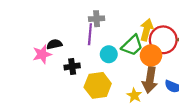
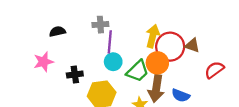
purple line: (90, 34) -> (110, 42), moved
black semicircle: (54, 44) -> (57, 31), moved
green trapezoid: (132, 45) -> (138, 71), moved

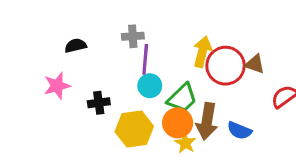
orange circle: (157, 63) -> (178, 123), moved

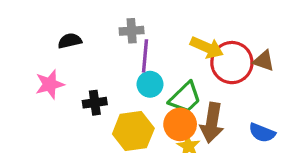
yellow arrow: (202, 52) -> (207, 47), turned 100
blue semicircle: (239, 131) -> (262, 133), moved

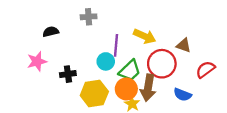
gray cross: (132, 31) -> (89, 17), moved
purple line: (145, 56) -> (116, 45), moved
red circle: (232, 63) -> (162, 64), moved

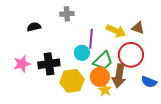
brown triangle: (184, 45) -> (138, 28), moved
pink star: (37, 61) -> (22, 64), moved
black cross: (68, 74) -> (49, 64), size x1.5

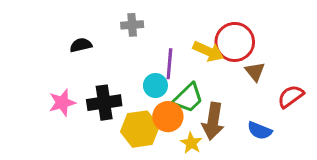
brown triangle: (138, 28) -> (255, 72), moved, turned 32
red circle: (131, 55) -> (235, 42), moved
orange circle: (100, 77) -> (168, 117), moved

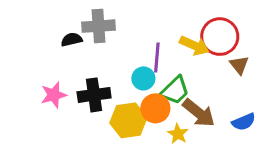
gray cross: (132, 25) -> (99, 26), moved, size x1.5
brown arrow: (213, 121) -> (199, 113), turned -60
blue semicircle: (260, 131) -> (244, 122), turned -45

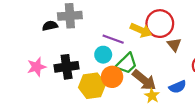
purple line: (157, 57) -> (113, 39), turned -75
yellow star: (178, 134) -> (152, 96), moved

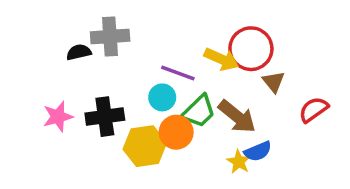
brown arrow: (144, 80) -> (237, 117), moved
blue semicircle: (178, 87) -> (258, 151), moved

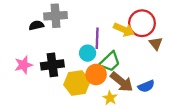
purple line: (178, 73) -> (97, 38), turned 72
brown arrow: (237, 117) -> (122, 82), moved
yellow star: (239, 162) -> (110, 98), moved

